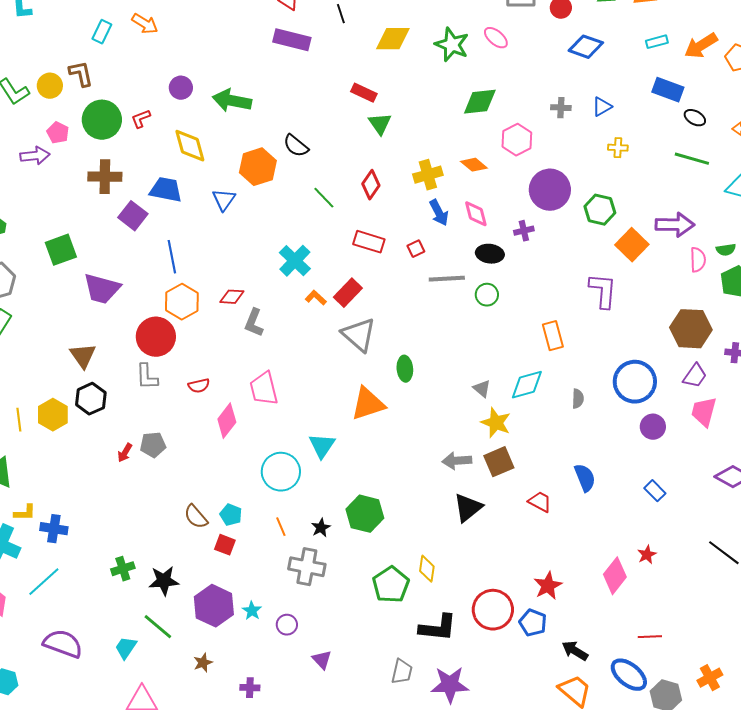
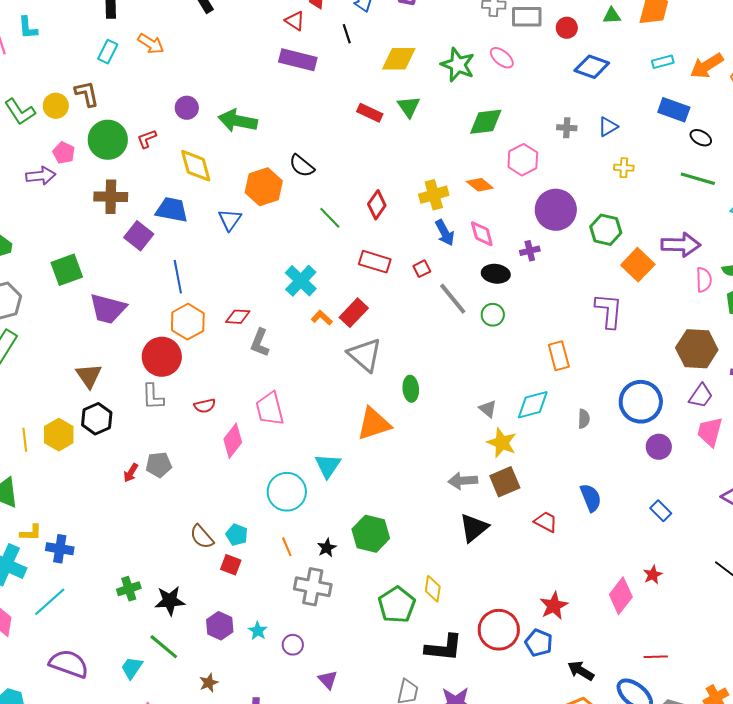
green triangle: (380, 124) -> (409, 107), moved
gray line: (447, 279) -> (453, 299), turned 54
purple hexagon: (214, 606) -> (220, 626), size x0.7

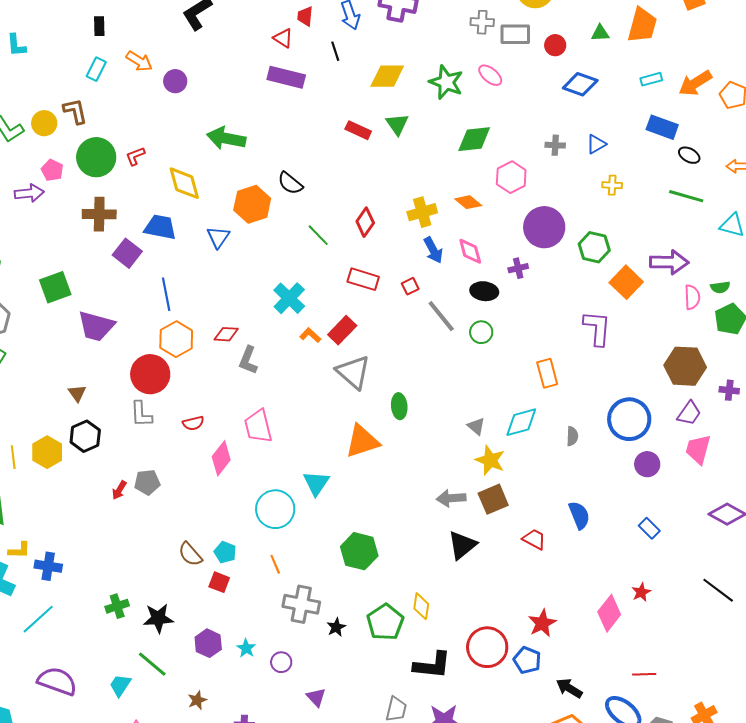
purple circle: (187, 108) -> (175, 81), moved
brown triangle: (89, 376) -> (77, 393), size x0.7
black star: (327, 548) -> (336, 627), moved

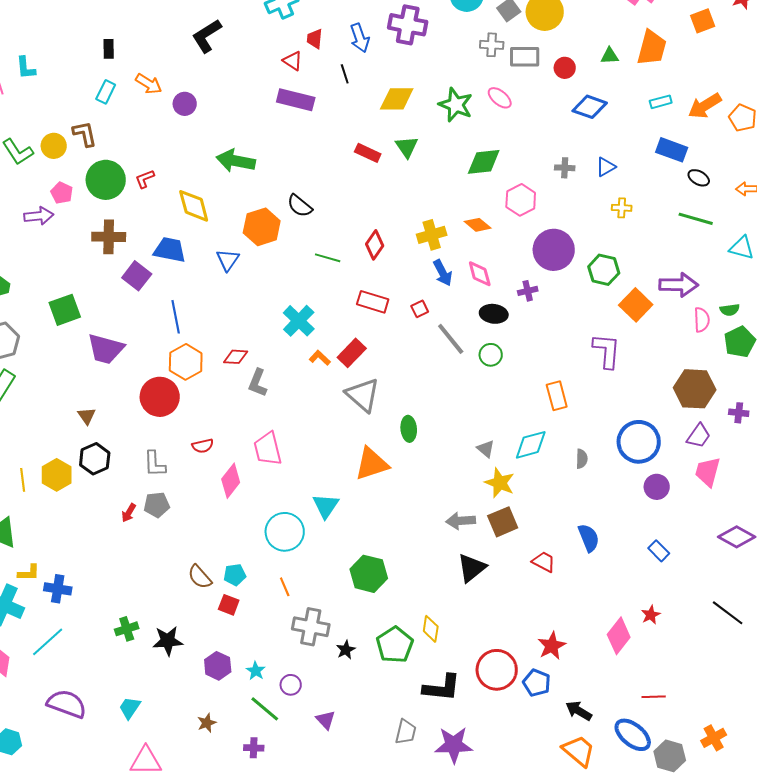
green line: (318, 235) -> (328, 258), turned -30
gray L-shape: (141, 414) -> (155, 464), moved
cyan pentagon: (225, 552) -> (235, 575), turned -30
green line: (152, 664) -> (265, 709), moved

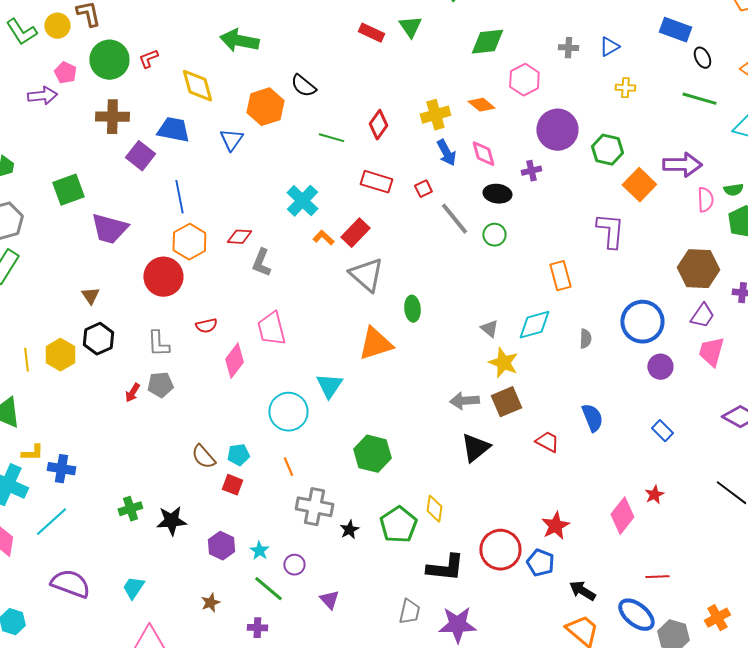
black ellipse: (699, 178) -> (702, 58), turned 35

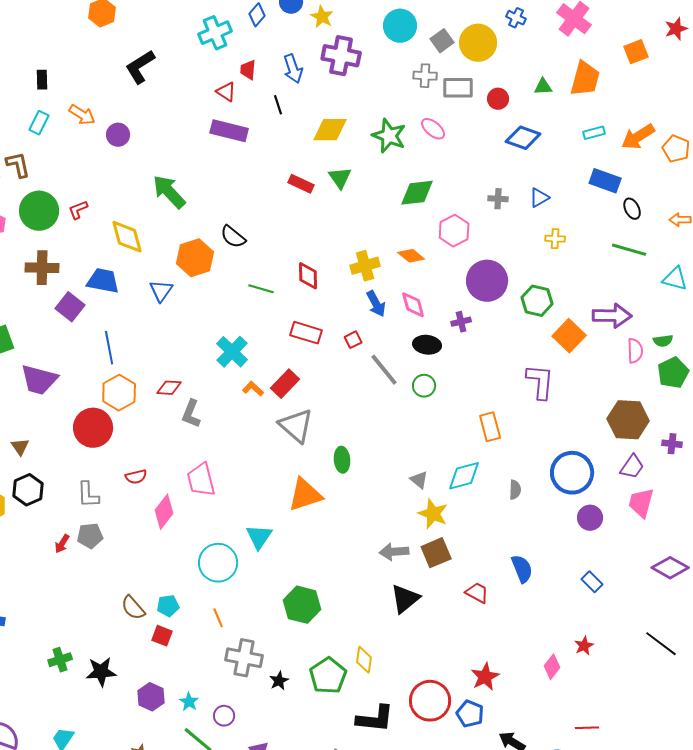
green arrow: (239, 41) -> (169, 192), turned 36
red diamond: (378, 125) -> (308, 276), turned -36
pink diamond: (622, 516) -> (552, 667), size x0.7

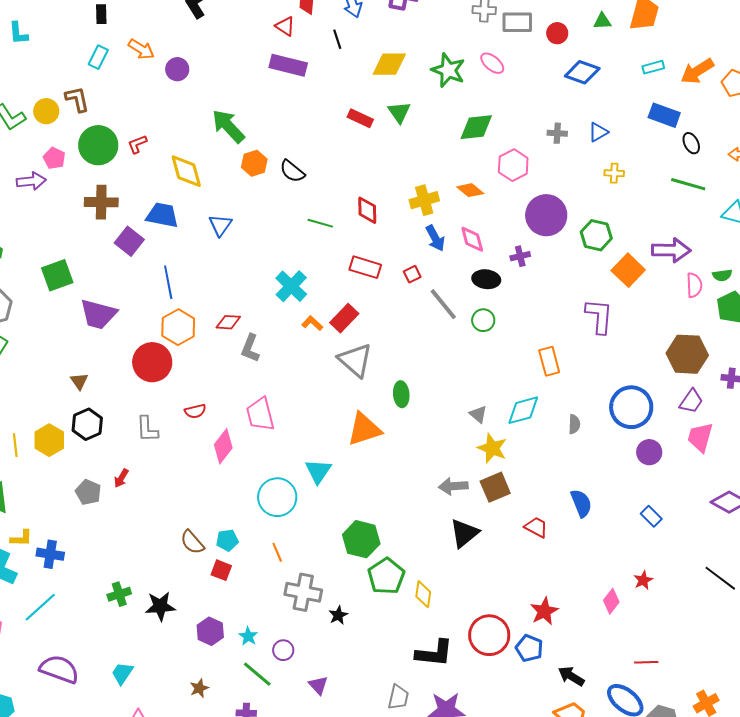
orange hexagon: (195, 258) -> (254, 163), moved, size x0.7
gray pentagon: (90, 536) -> (88, 492), moved, turned 30
green pentagon: (328, 676) -> (386, 576), moved

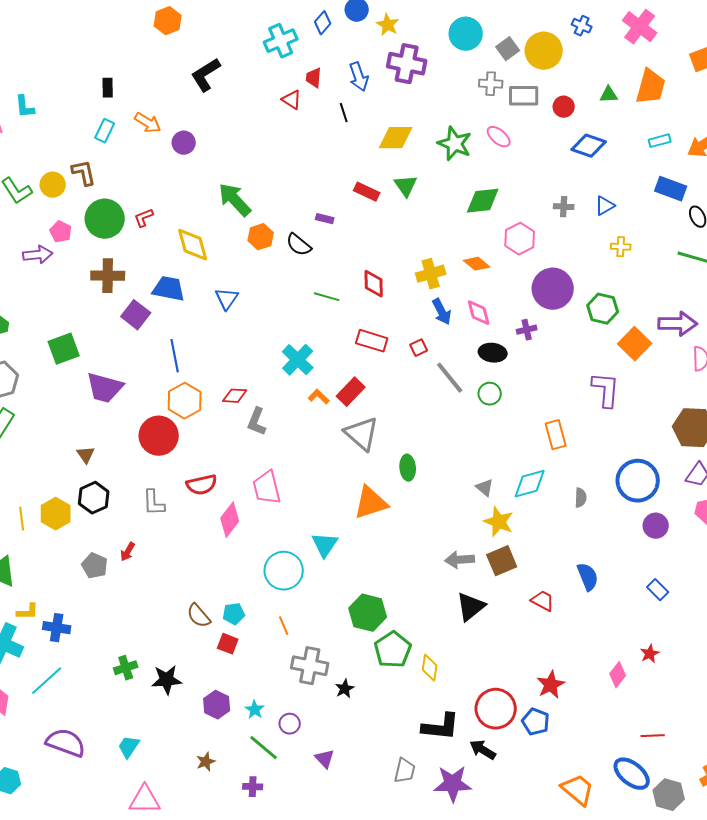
purple rectangle: (288, 65) -> (325, 219), moved, size x0.5
red semicircle: (195, 411) -> (202, 485), size x1.4
black arrow: (571, 676) -> (483, 750), moved

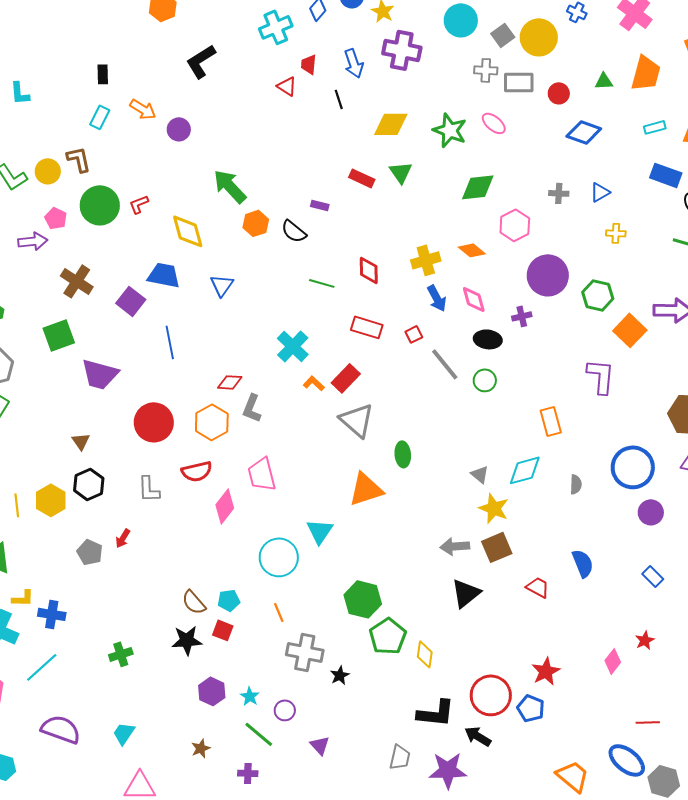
brown cross: (108, 276) -> (77, 281), moved, turned 32
orange hexagon: (185, 401) -> (212, 422), moved
black star: (167, 680) -> (187, 640), moved

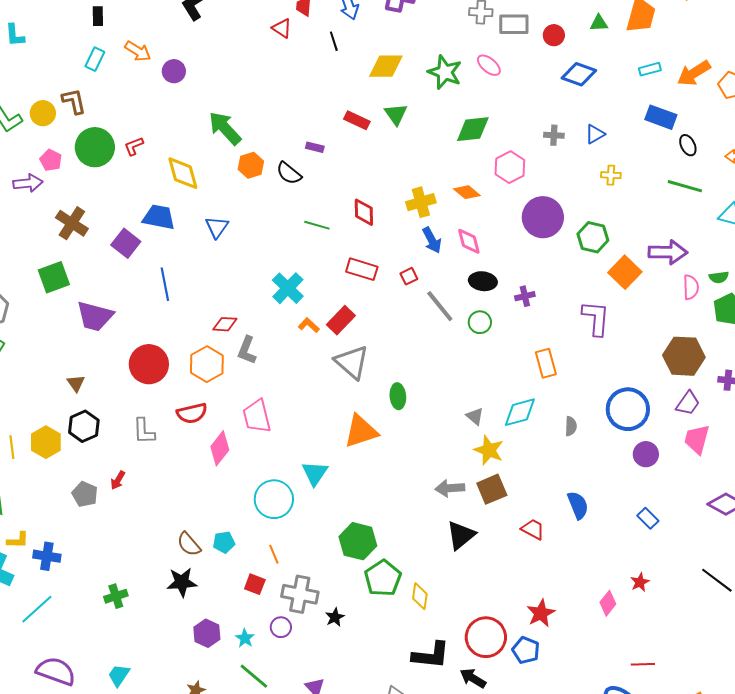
purple cross: (522, 316) -> (525, 296), moved
red square: (223, 630) -> (255, 584), moved
purple circle: (285, 710) -> (281, 627), moved

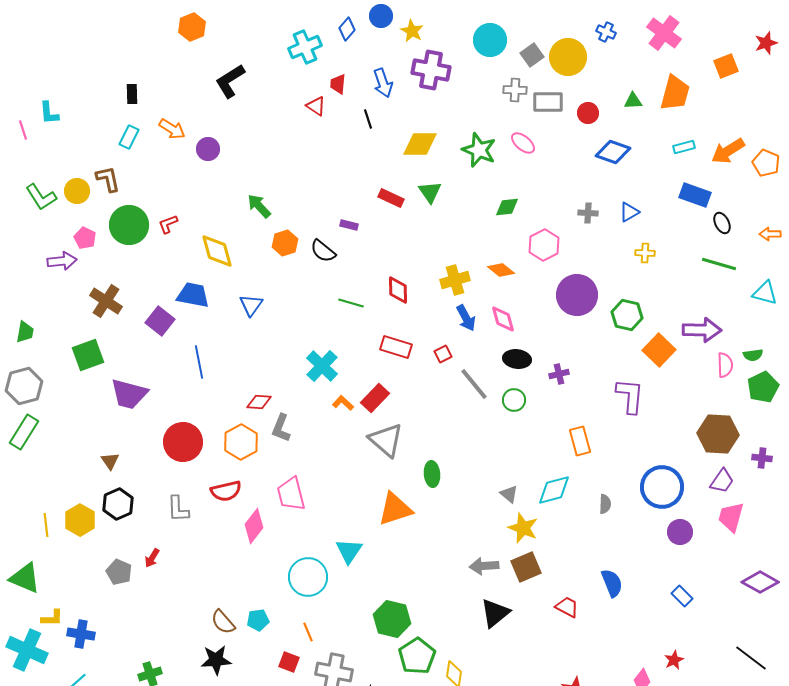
green arrow: (225, 128) -> (259, 206), size x0.7
green diamond: (473, 129) -> (507, 207), size x0.7

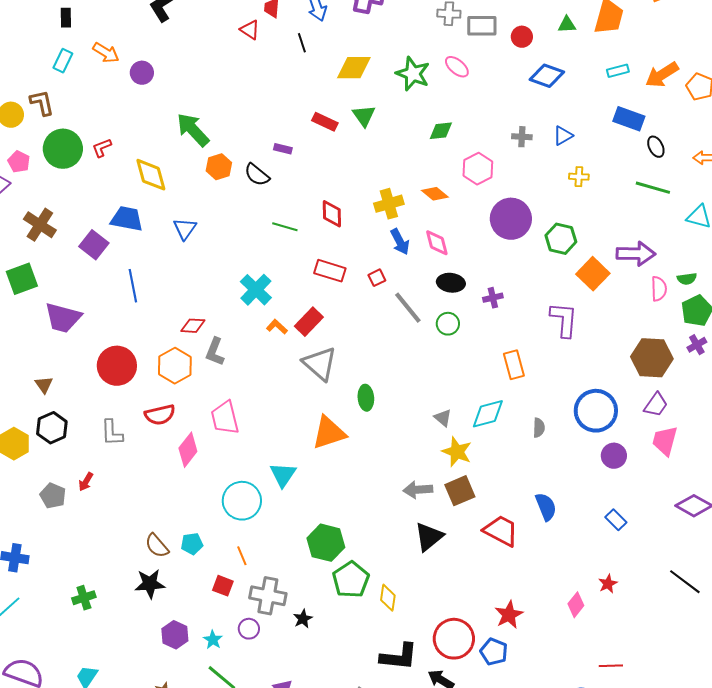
green arrow: (259, 206) -> (193, 130), size x1.4
purple cross: (762, 458) -> (697, 345), moved, turned -36
red trapezoid: (567, 607) -> (501, 531), size x1.5

